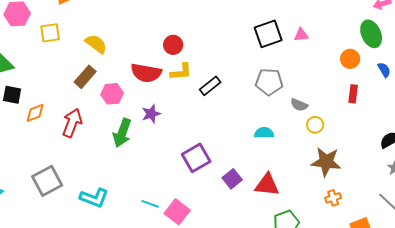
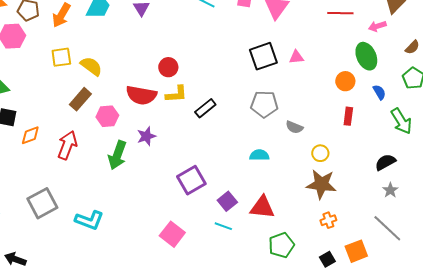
yellow square: (50, 33) -> (61, 57), moved
yellow circle: (315, 125) -> (320, 153), moved
cyan line: (150, 204) -> (223, 226), moved

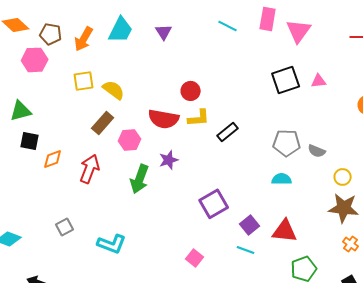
gray pentagon: (264, 104) -> (287, 143), moved
gray square: (42, 203) -> (65, 227), size x0.6
orange cross: (328, 220) -> (351, 244), turned -35
pink square: (172, 234) -> (195, 258), size x0.7

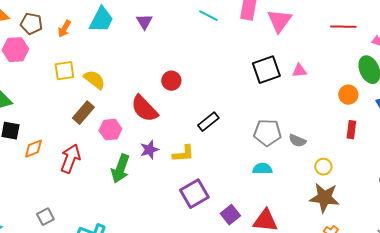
orange arrow: (84, 39) -> (64, 29), size x0.7
yellow L-shape: (199, 118) -> (183, 154), moved
red semicircle: (164, 119) -> (144, 109), turned 36

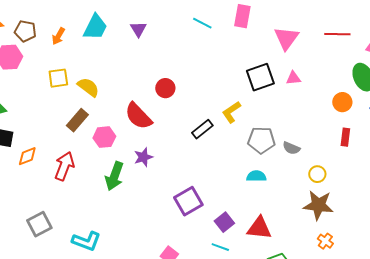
pink triangle: (279, 21) -> (286, 38), moved
yellow L-shape: (183, 154) -> (231, 112), moved, turned 150
gray square: (45, 217) -> (39, 224), size x1.4

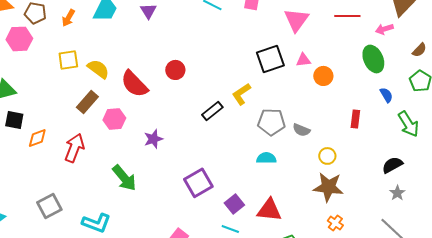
orange circle: (342, 102) -> (323, 76), moved
red semicircle: (138, 116) -> (134, 84), moved
green arrow: (114, 176) -> (124, 178), moved, turned -60

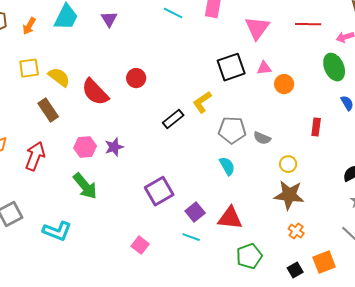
brown rectangle: (87, 102) -> (48, 110), turned -75
pink hexagon: (114, 119) -> (85, 147), moved
cyan semicircle: (266, 158) -> (227, 166), turned 60

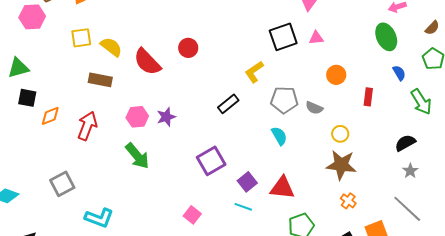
orange circle: (284, 84) -> (336, 75), moved
brown rectangle: (48, 110) -> (100, 80), turned -45
black rectangle: (173, 119) -> (228, 104), moved
cyan L-shape: (57, 231) -> (99, 218), moved

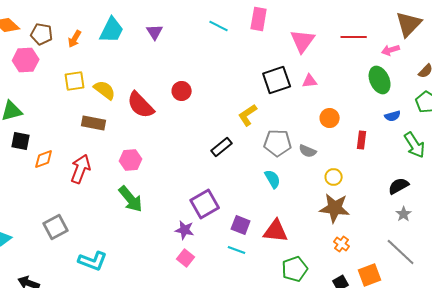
blue semicircle: (399, 73) -> (393, 116), turned 105
purple star: (166, 117) -> (185, 230), moved, turned 30
purple square: (247, 182) -> (241, 225), turned -30

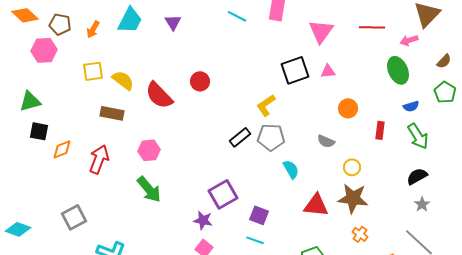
gray pentagon: (278, 143) -> (271, 137), moved
green arrow: (415, 145) -> (418, 136), moved
red triangle: (276, 231) -> (316, 205), moved

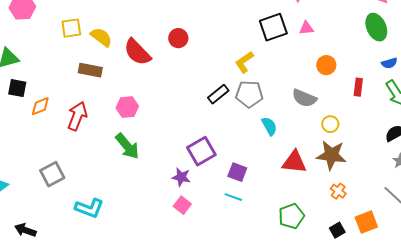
gray semicircle: (326, 141) -> (304, 98), size x1.4

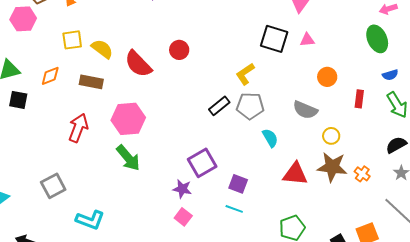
black square: (273, 27) -> (274, 39), turned 36
orange diamond: (40, 106) -> (50, 76), moved
pink hexagon: (127, 107) -> (128, 119), size x1.5
orange cross: (338, 191) -> (362, 174), moved

